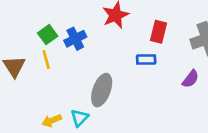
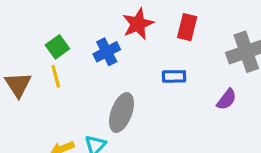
red rectangle: (159, 32) -> (187, 27), moved
blue cross: (75, 39) -> (107, 52), moved

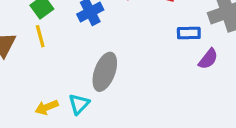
blue rectangle: (174, 76) -> (189, 33), moved

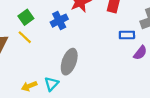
yellow line: (40, 36) -> (25, 37), turned -32

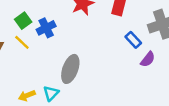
blue cross: (59, 21) -> (46, 28), moved
blue rectangle: (127, 35) -> (133, 40), turned 48

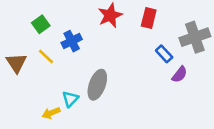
green square: (23, 21) -> (41, 24), moved
cyan triangle: (51, 93) -> (70, 99), moved

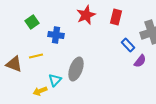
blue cross: (72, 41) -> (56, 35), turned 35
yellow line: (46, 56) -> (36, 56), moved, turned -56
brown triangle: (16, 63) -> (14, 64), moved, turned -36

